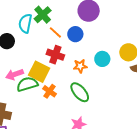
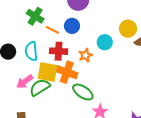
cyan semicircle: (25, 23) -> (31, 51), moved
orange cross: (50, 91) -> (67, 72), moved, size x1.5
green ellipse: (80, 92) -> (83, 92), moved

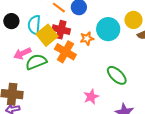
cyan circle: (105, 42) -> (108, 29), size x1.5
yellow square: (48, 72) -> (47, 35), moved, turned 30
green ellipse: (83, 92) -> (117, 75), moved

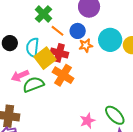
cyan circle: (108, 29) -> (110, 40), moved
orange star: (87, 38) -> (86, 45), moved
green ellipse: (117, 75) -> (115, 115), moved

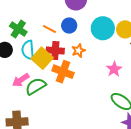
green cross: (44, 14) -> (18, 29), moved
orange star: (86, 45) -> (78, 51), moved
pink star: (87, 121) -> (114, 69), moved

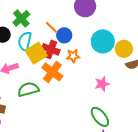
blue circle: (69, 26) -> (64, 35), moved
green semicircle: (36, 86) -> (28, 89), moved

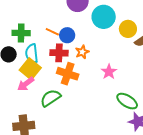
green cross: (21, 18) -> (21, 33), turned -30
cyan circle: (103, 41) -> (104, 17), moved
yellow square: (36, 53) -> (30, 69), moved
pink star: (102, 84) -> (109, 72), moved

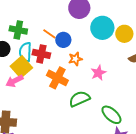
yellow circle: (128, 29) -> (124, 34), moved
red cross: (59, 53) -> (41, 54), moved
pink star: (109, 72) -> (98, 73), moved
green semicircle: (50, 98) -> (79, 99), moved

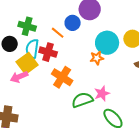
cyan circle: (102, 28) -> (107, 43), moved
blue circle: (63, 40) -> (73, 23), moved
orange star: (75, 59) -> (97, 58), moved
pink star: (98, 73) -> (102, 93), moved

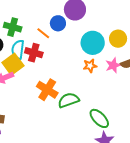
orange star: (97, 58) -> (90, 66), moved
orange cross: (62, 77) -> (47, 90), moved
pink star: (102, 93) -> (113, 65), moved

